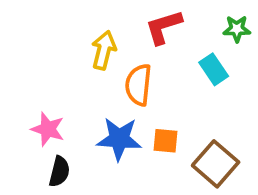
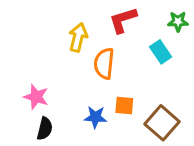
blue star: (119, 139) -> (95, 117), moved, size x0.7

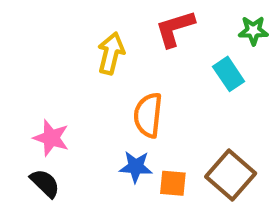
orange semicircle: (104, 63) -> (148, 115), moved
orange square: (124, 105) -> (173, 183), moved
black semicircle: (45, 129) -> (45, 183), moved, turned -60

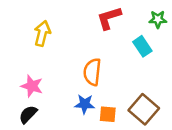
yellow arrow: (111, 53) -> (42, 33), moved
black semicircle: (45, 183) -> (28, 114), turned -90

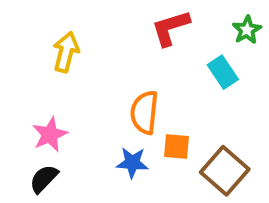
green star: (158, 19) -> (247, 30), turned -30
pink star: (32, 86) -> (50, 135), turned 30
orange square: (108, 114) -> (177, 147), moved

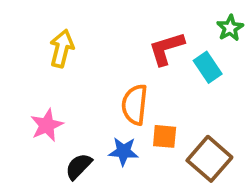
red L-shape: (170, 28) -> (166, 49), moved
black semicircle: (44, 179) -> (79, 166), moved

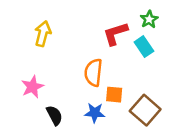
green star: (230, 28) -> (149, 19), moved
blue star: (123, 151) -> (95, 113), moved
black semicircle: (79, 166) -> (54, 115), turned 108

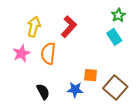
red L-shape: (115, 34) -> (69, 27), moved, turned 150
orange semicircle: (93, 73) -> (48, 53), moved
pink star: (32, 87) -> (21, 53), moved

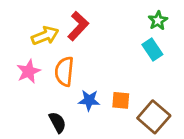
yellow arrow: (34, 27) -> (45, 36), turned 54
red L-shape: (69, 27) -> (78, 26), moved
blue star: (75, 90) -> (89, 100), moved

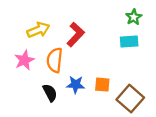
red L-shape: (78, 26) -> (76, 35), moved
cyan rectangle: (152, 49) -> (129, 42), turned -60
black semicircle: (57, 122) -> (50, 93), moved

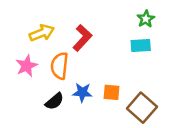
black semicircle: (50, 93) -> (54, 101), turned 78

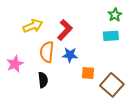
pink star: (27, 66) -> (15, 64), moved
blue star: (82, 92) -> (70, 55), moved
black semicircle: (54, 101) -> (43, 80), turned -56

